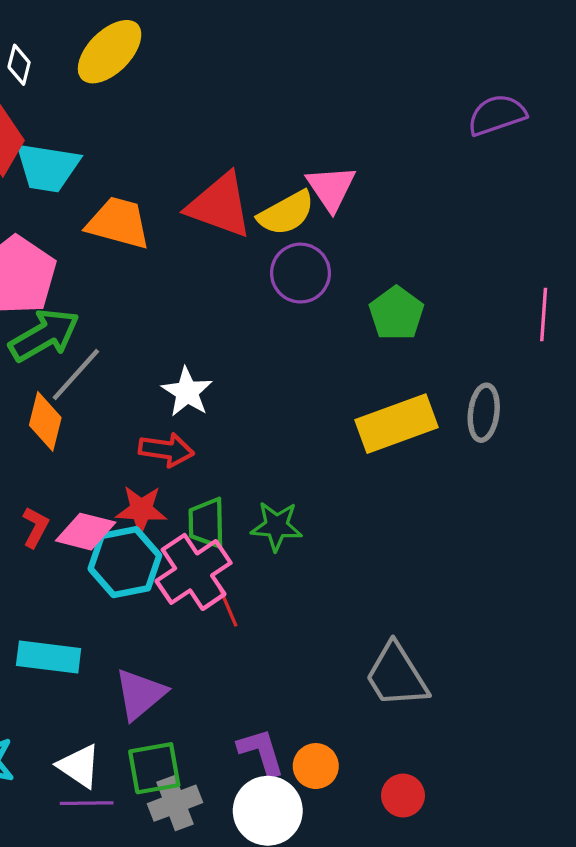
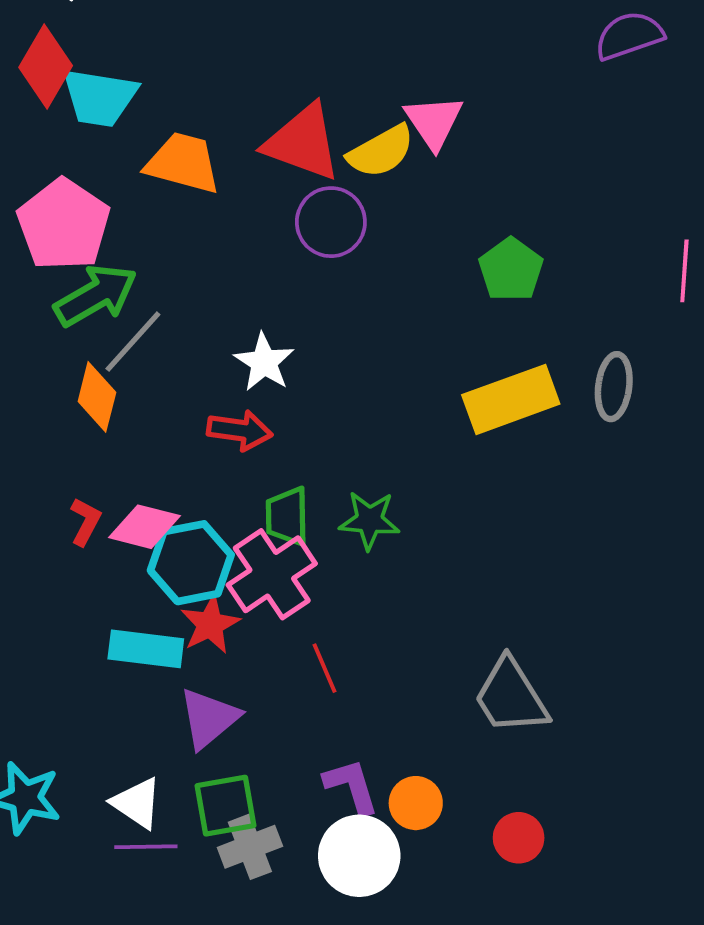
purple circle: (300, 273) -> (331, 222), moved
red star: (141, 510) -> (210, 624), moved, turned -30
red line: (227, 606) -> (324, 668), moved
cyan rectangle: (49, 657) -> (146, 649), moved

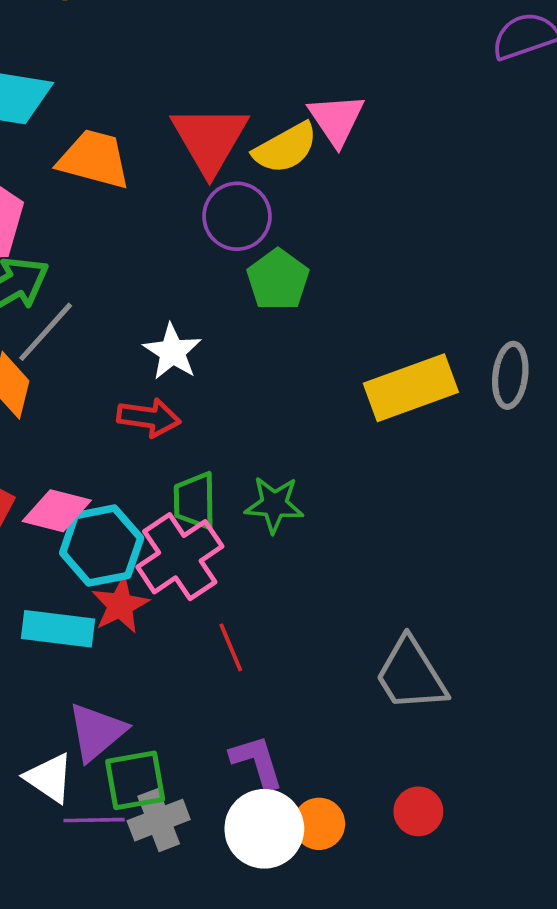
red triangle: (303, 142) -> (210, 139), turned 40
green pentagon: (511, 270) -> (278, 280), moved
purple triangle: (209, 718) -> (97, 732), moved
orange circle: (416, 803) -> (319, 824), moved
purple line: (146, 847) -> (94, 820), moved

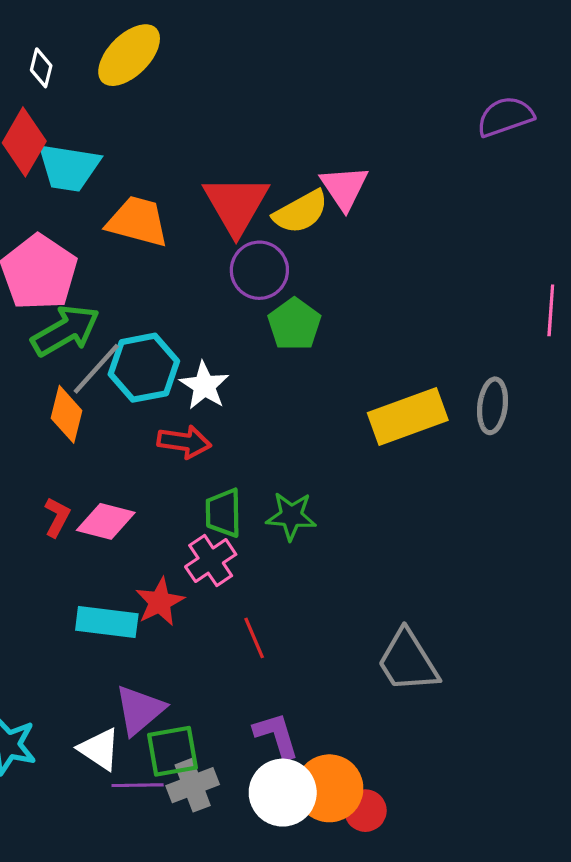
cyan hexagon: (102, 546) -> (144, 368), moved
pink cross: (180, 557) -> (211, 561), size x0.7
red circle: (418, 811) -> (365, 811), moved
orange circle: (319, 824) -> (329, 788), size x1.5

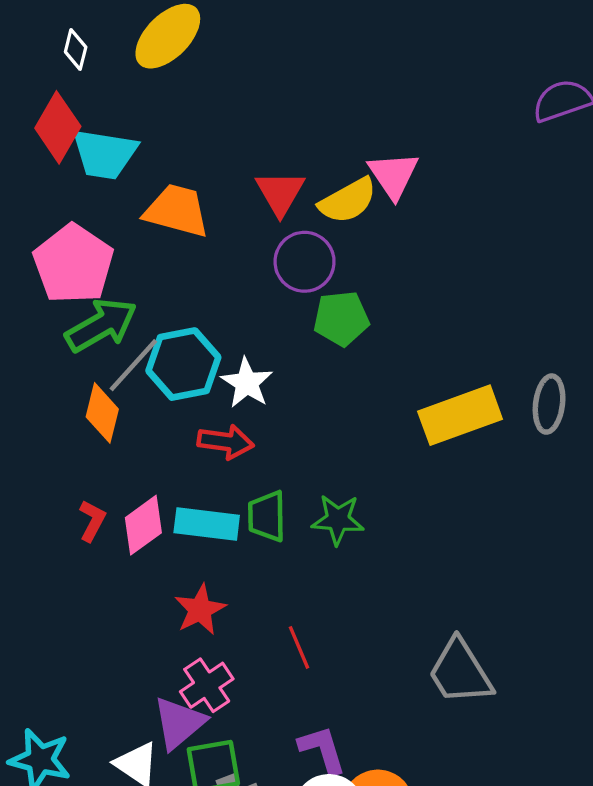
red triangle: (236, 204) -> (280, 193), size x0.7
green pentagon: (294, 324) -> (341, 318), turned 30
pink diamond: (106, 521) -> (143, 525), turned -50
pink cross: (211, 561) -> (207, 685), moved
cyan rectangle: (107, 622) -> (207, 524), moved

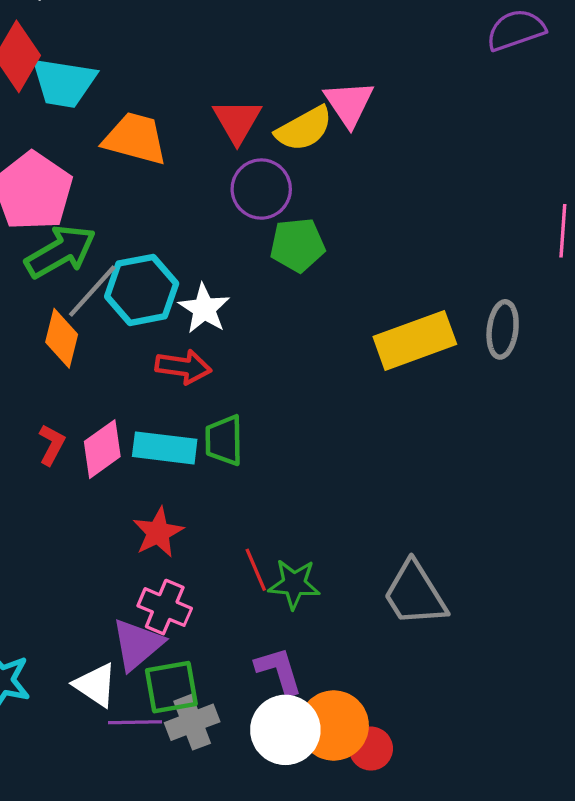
green star: (338, 520) -> (294, 584), moved
pink cross: (207, 685) -> (165, 607), turned -33

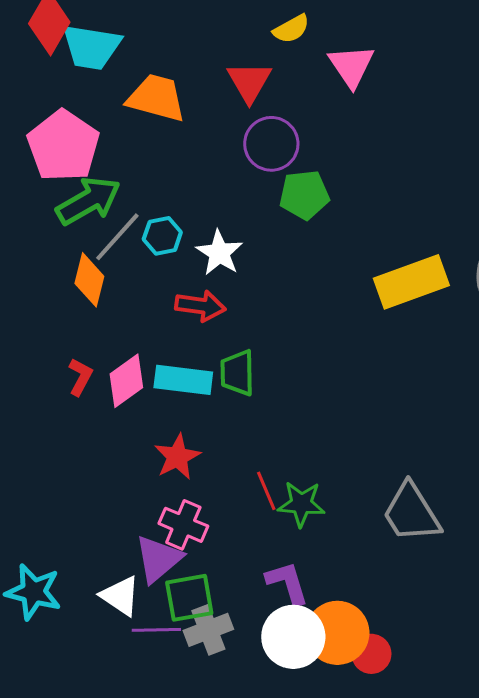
yellow semicircle: (304, 129) -> (291, 29), moved, size x0.7
cyan hexagon: (142, 290) -> (162, 236), size x0.6

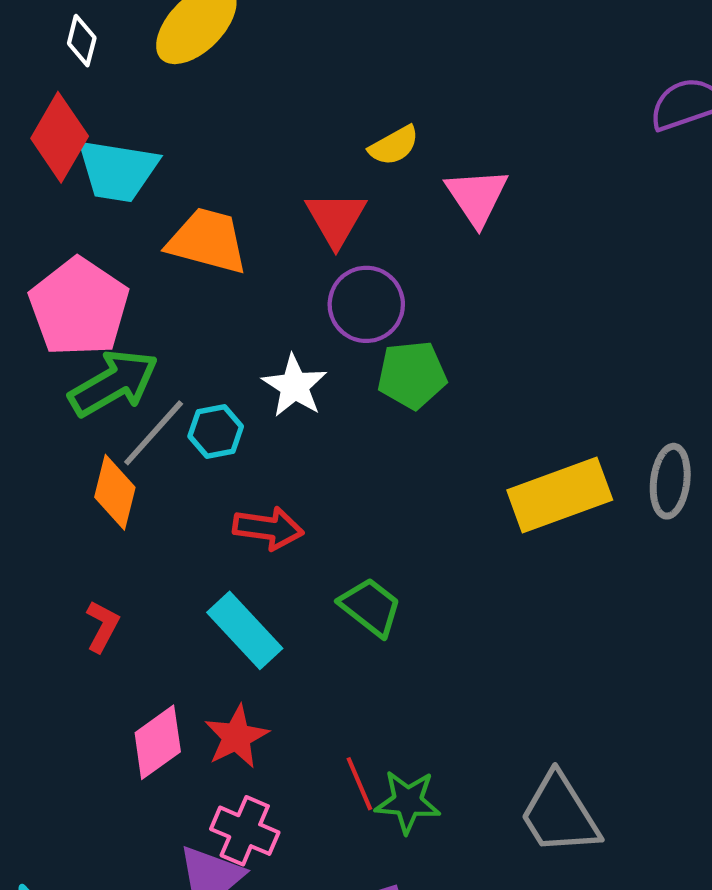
white star: (219, 253) -> (294, 386), moved
green trapezoid: (237, 373) -> (370, 607), moved, turned 129
cyan rectangle: (183, 380) -> (245, 630), turned 40
pink diamond: (126, 381) -> (158, 742), moved

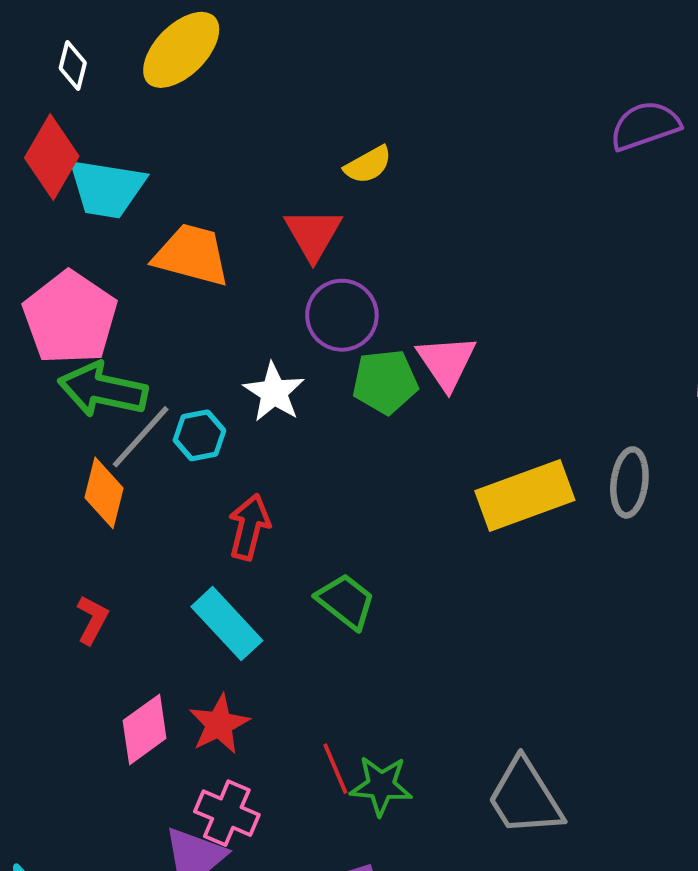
pink triangle: (477, 197) -> (446, 362), moved
green arrow: (113, 383) -> (103, 390), turned -138
red arrow: (268, 528) -> (249, 527), turned -84

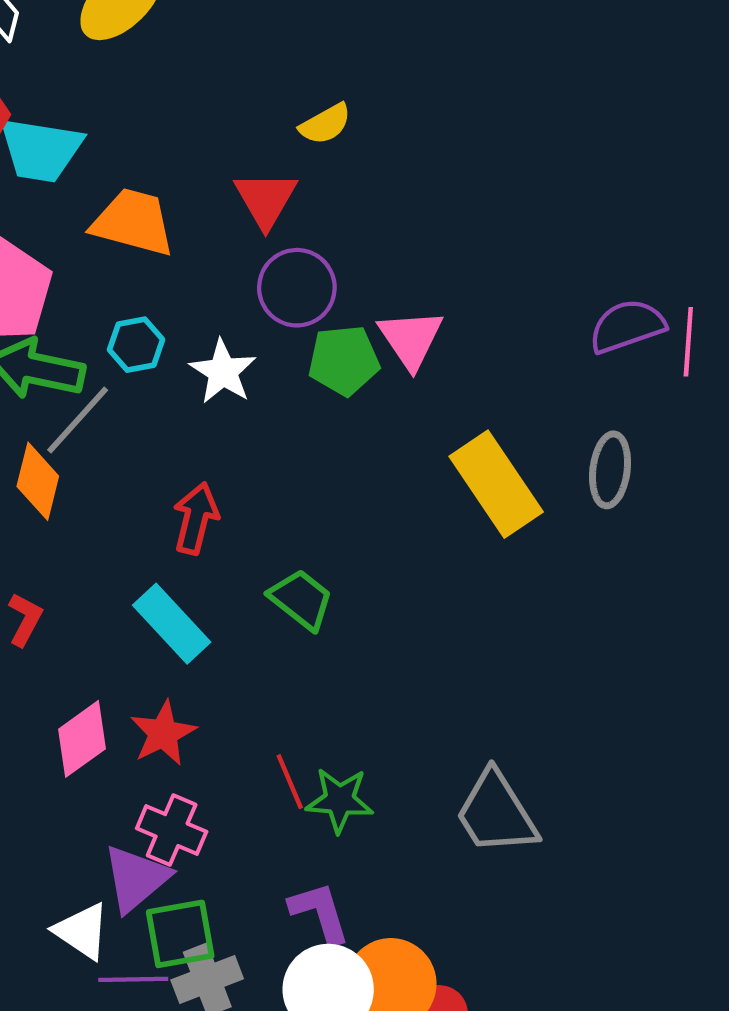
purple semicircle: (645, 126) -> (627, 326), moved
cyan hexagon: (199, 435) -> (136, 345), moved
yellow rectangle: (525, 495) -> (496, 484), turned 76

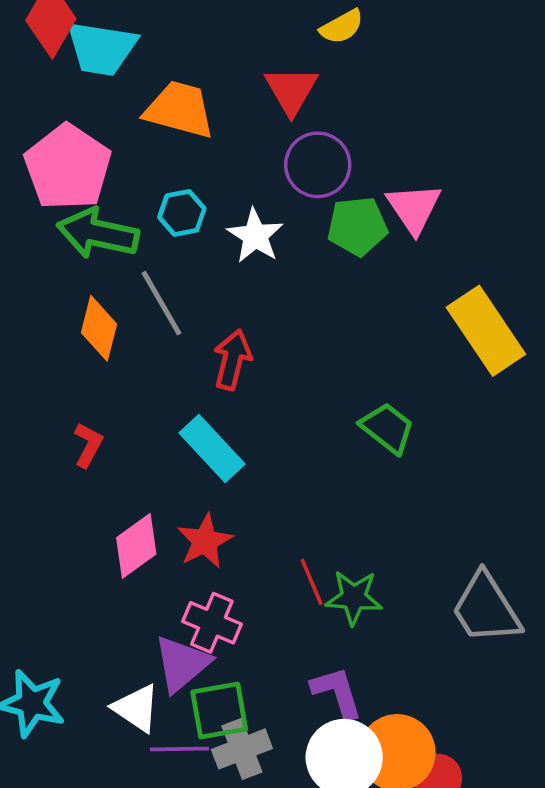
gray line: (78, 420) -> (161, 303), moved, turned -72
green trapezoid: (301, 599) -> (387, 428), moved

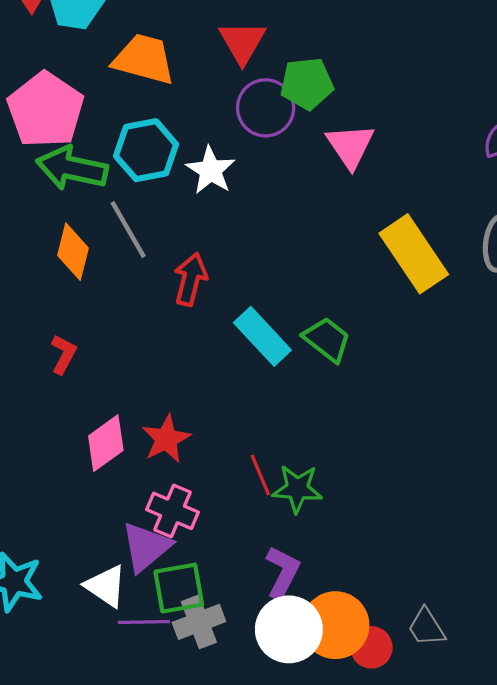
cyan hexagon: (182, 213) -> (146, 150), size x1.5
green pentagon: (357, 226) -> (307, 84), moved
cyan rectangle: (212, 449) -> (262, 336), moved
gray trapezoid: (486, 608) -> (426, 627), moved, size x0.6
purple L-shape: (337, 692) -> (283, 572), turned 44

